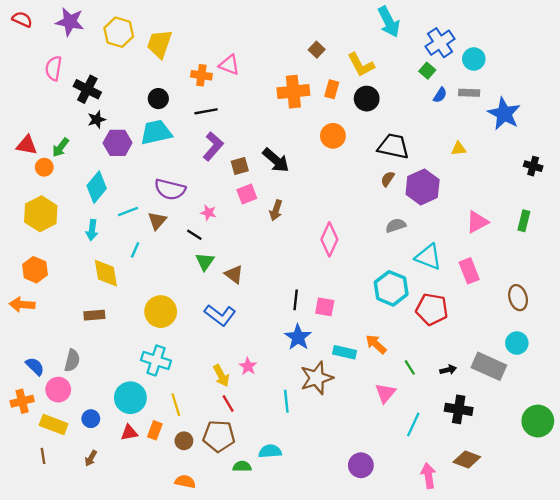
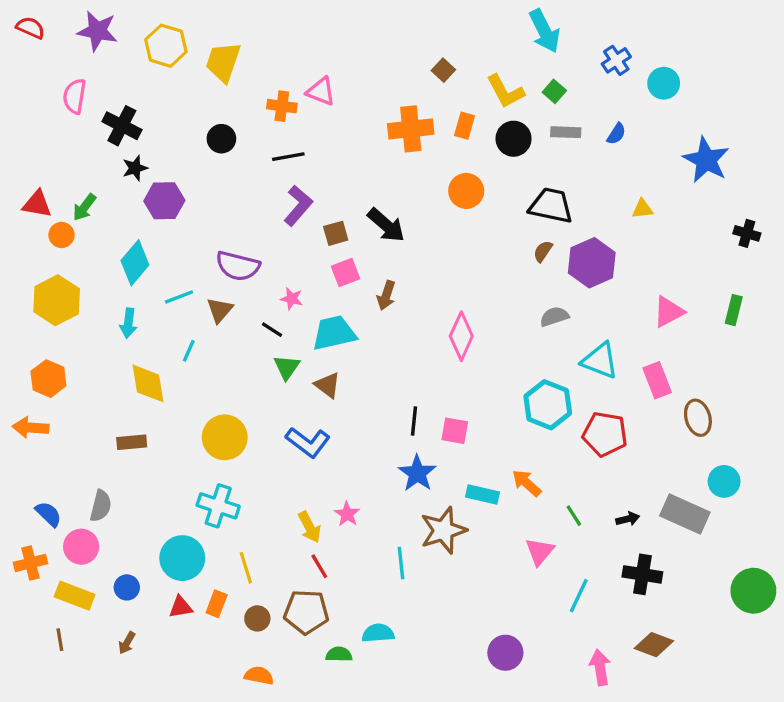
blue cross: (440, 43) -> (616, 60), size x0.7
green square: (427, 71) -> (554, 91), moved
gray rectangle: (469, 93) -> (566, 132), moved
cyan trapezoid: (156, 132) -> (334, 333), moved
brown ellipse: (518, 298) -> (698, 418), moved

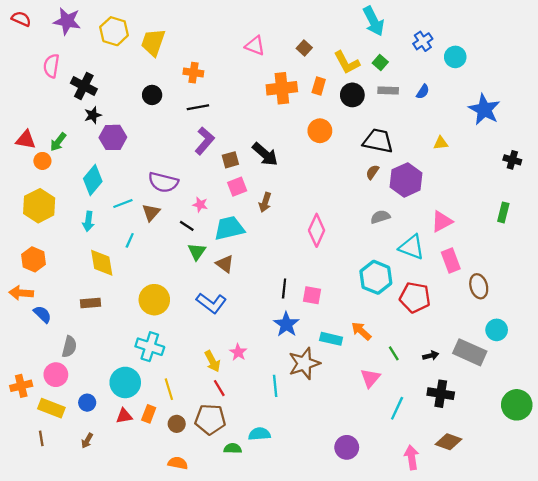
pink triangle: (321, 91) -> (255, 46), moved
pink triangle: (669, 312) -> (442, 221), moved
blue semicircle: (48, 514) -> (42, 314), moved

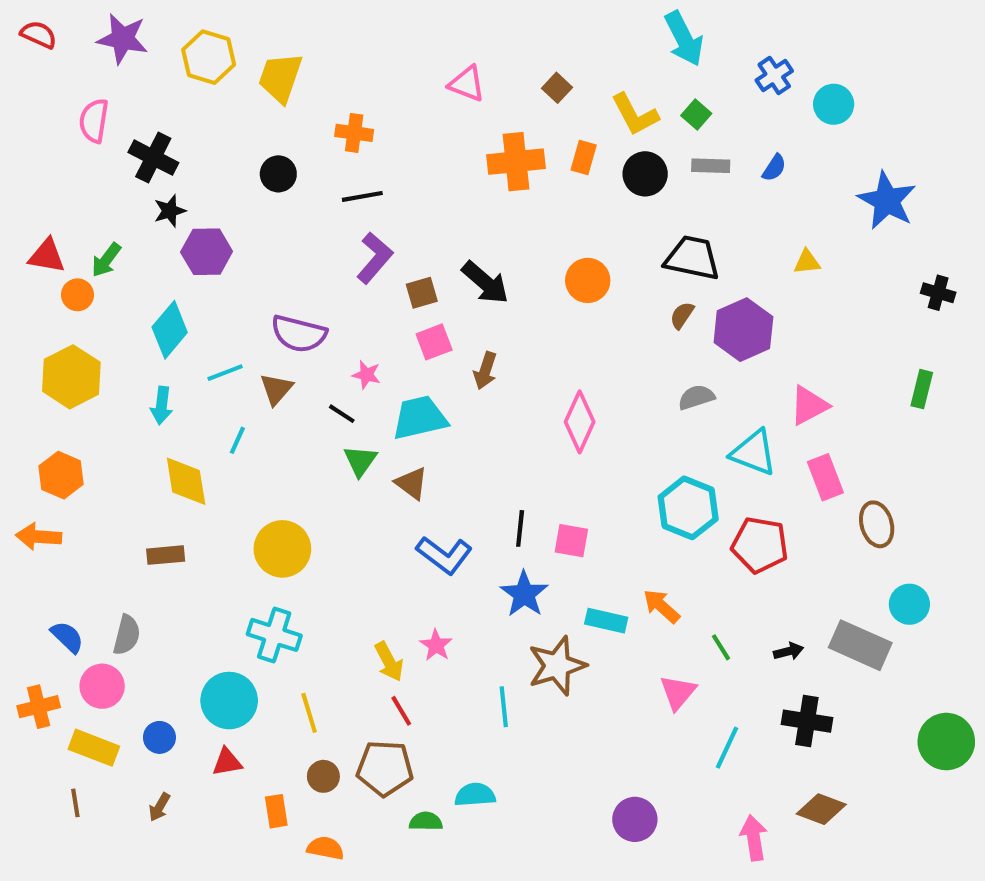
orange circle: (320, 131) -> (588, 280), moved
blue L-shape: (211, 303) -> (444, 555), moved
blue semicircle: (42, 314) -> (67, 637), moved
orange rectangle: (149, 414) -> (276, 811), moved, turned -30

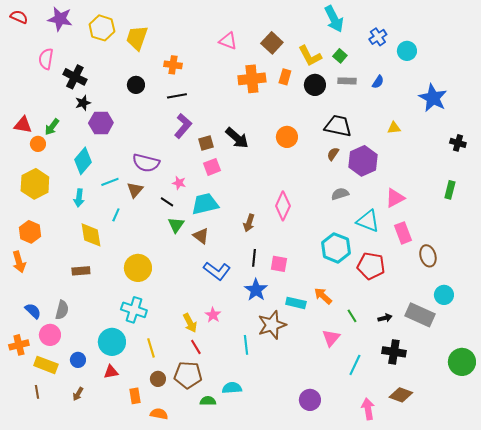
brown square: (557, 88) -> (272, 43), size x1.5
brown arrow: (485, 371) -> (249, 223), moved
orange arrow: (39, 537) -> (19, 262), turned -110

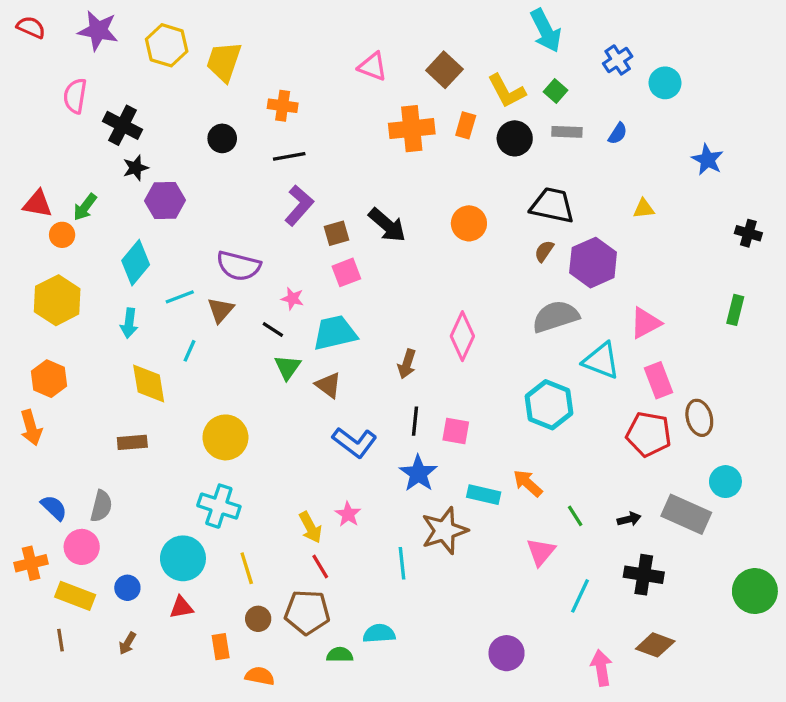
blue star: (433, 98) -> (707, 160), size x0.7
gray semicircle: (340, 194) -> (556, 317), size x1.6
red pentagon: (371, 266) -> (649, 434), moved

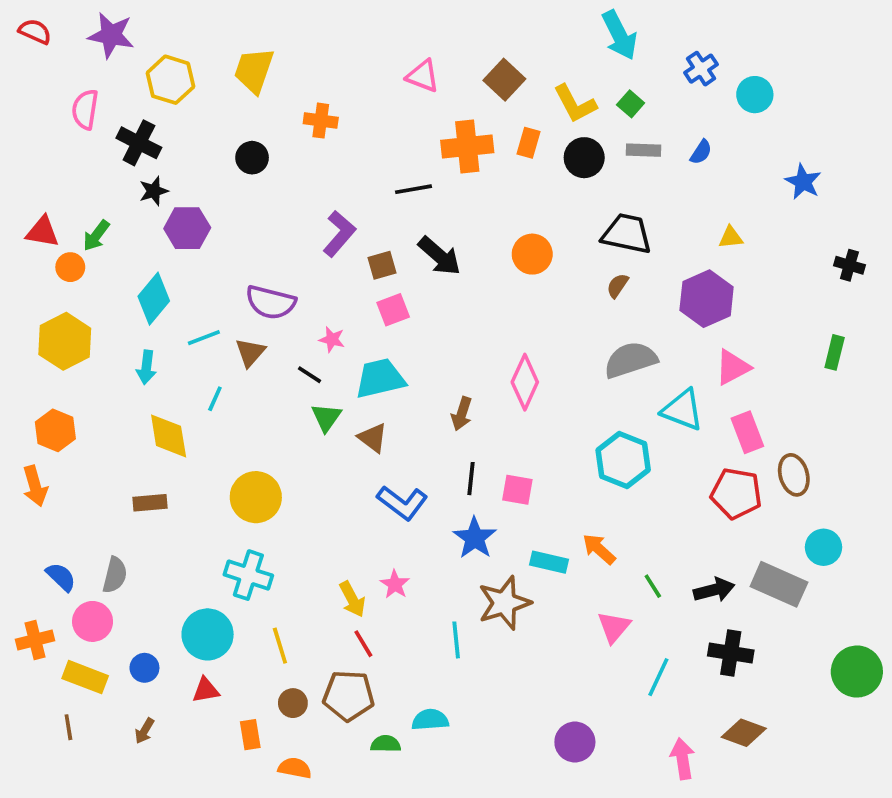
yellow hexagon: (167, 45) -> (170, 80), moved
black line: (289, 156) -> (413, 189), moved
purple hexagon: (593, 263) -> (707, 299), moved
black arrow: (629, 519) -> (714, 590), size x1.5

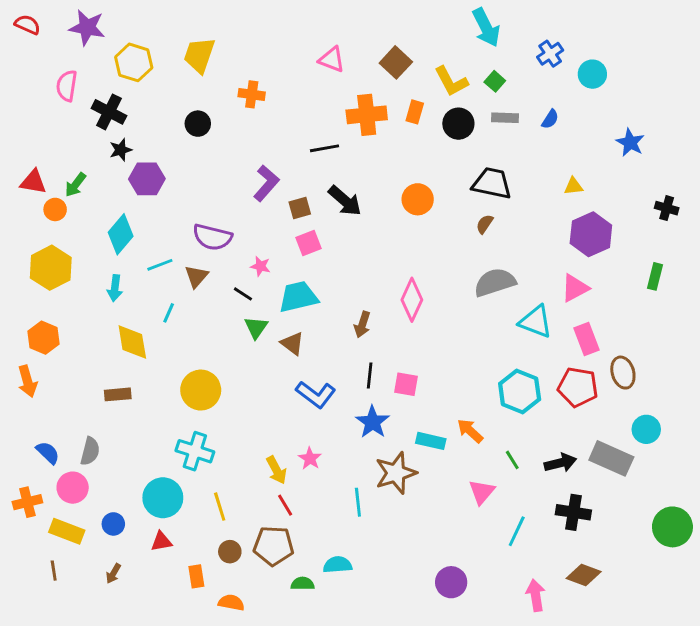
purple hexagon: (707, 299) -> (591, 234), moved
cyan hexagon: (623, 460) -> (520, 391), moved

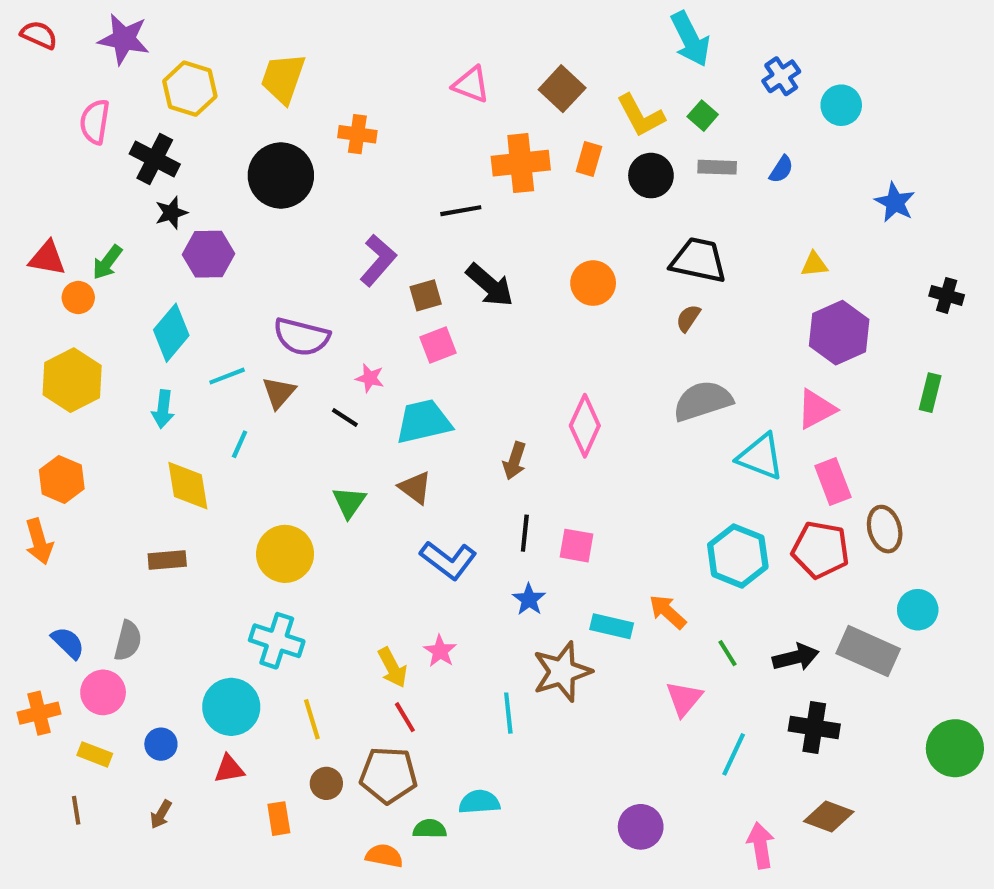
black circle: (198, 124) -> (281, 176), size x1.8
green triangle: (256, 327) -> (349, 502), moved
blue star: (373, 422) -> (529, 599), size x0.7
yellow rectangle: (67, 531) -> (95, 754), size x0.7
orange semicircle: (231, 603) -> (384, 856), moved

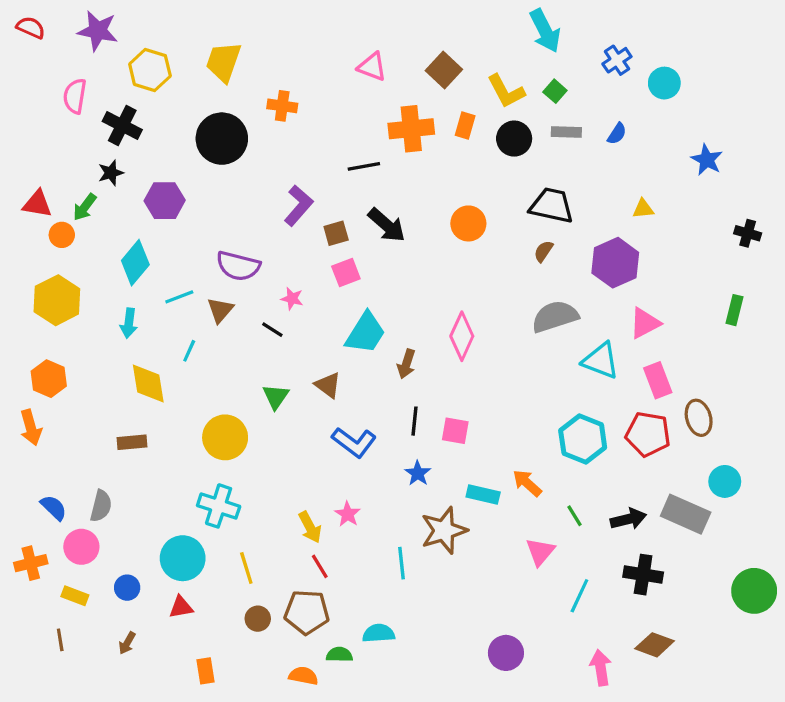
black star: (171, 213) -> (111, 173), moved
purple hexagon: (839, 333) -> (615, 263), moved
cyan trapezoid: (424, 422) -> (366, 333), moved, turned 135
orange rectangle: (279, 819) -> (205, 671), moved

